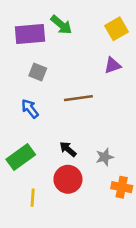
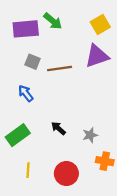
purple triangle: (112, 65) -> (97, 56), size x1.6
brown line: (78, 98) -> (60, 68), moved
red circle: (68, 179) -> (66, 173), moved

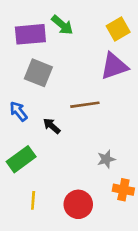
gray square: (32, 62) -> (38, 73), size x1.5
brown line: (60, 68) -> (85, 105), moved
blue arrow: (26, 93) -> (18, 111), moved
black arrow: (58, 128) -> (52, 126), moved

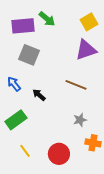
brown line: (85, 105) -> (76, 85), moved, turned 30
yellow line: (33, 200) -> (25, 151), turned -40

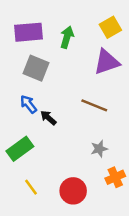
green arrow: (47, 19) -> (67, 37), moved, turned -114
blue arrow: (14, 84) -> (29, 104), moved
orange cross: (93, 143) -> (115, 177), turned -35

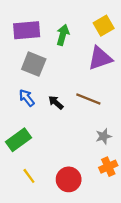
black arrow: (48, 118) -> (56, 103), moved
gray star: (99, 149) -> (104, 136), moved

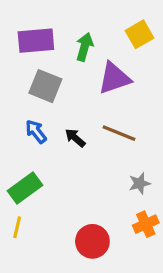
purple triangle: (100, 58) -> (114, 78), moved
yellow line: (29, 176) -> (17, 227), moved, turned 49

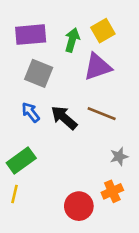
yellow square: (139, 34) -> (103, 31), moved
black arrow: (75, 138) -> (64, 118), size x1.5
orange cross: (146, 224) -> (112, 191), moved

